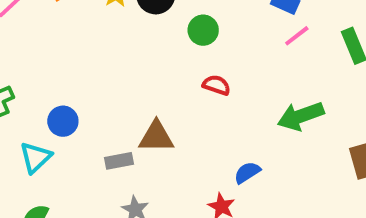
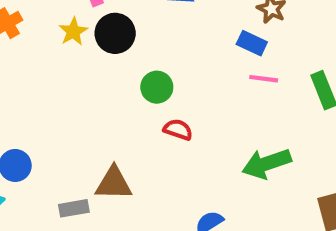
green circle: (203, 30) -> (157, 87), moved
pink line: (297, 36) -> (264, 79), turned 44

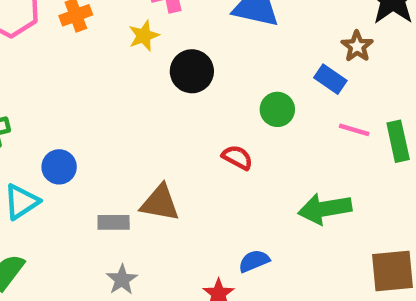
black circle: (115, 33) -> (192, 71), moved
pink line: (264, 79) -> (354, 130), moved
green circle: (157, 87) -> (277, 109), moved

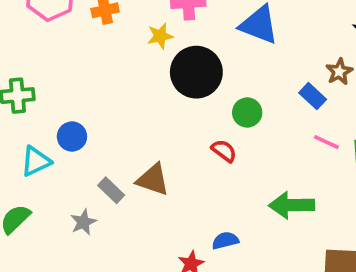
black circle: (192, 71) -> (196, 72), size x1.4
green circle: (277, 109) -> (247, 112), moved
gray rectangle: (114, 222) -> (111, 190), turned 36
gray star: (122, 280) -> (83, 222), moved

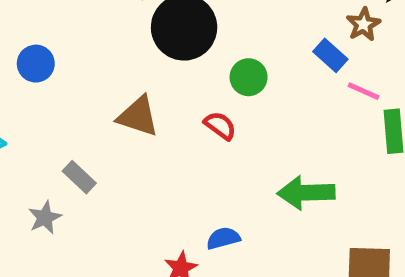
blue circle: (72, 136) -> (36, 64), moved
pink line: (326, 142) -> (363, 91), moved
brown triangle: (153, 180) -> (138, 116), moved

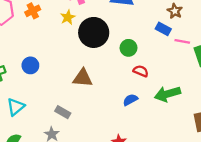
red semicircle: (220, 126) -> (141, 71), moved
blue semicircle: (223, 238) -> (130, 100), moved

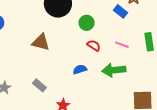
pink line: (182, 41) -> (122, 45), moved
gray rectangle: (63, 112) -> (39, 85), moved

